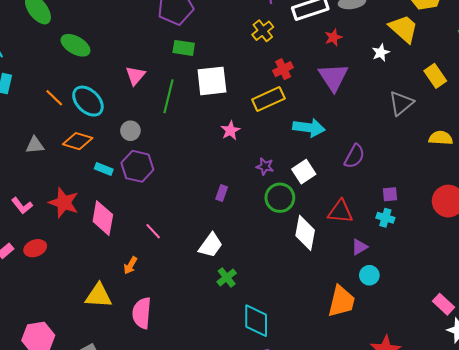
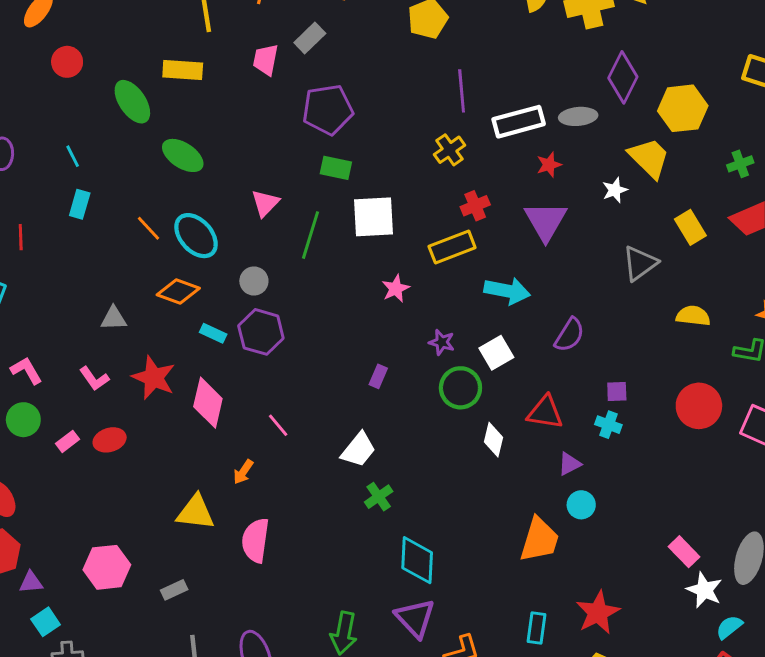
gray triangle: (35, 145) -> (114, 318), moved
white diamond: (305, 233) -> (494, 440), size x0.7

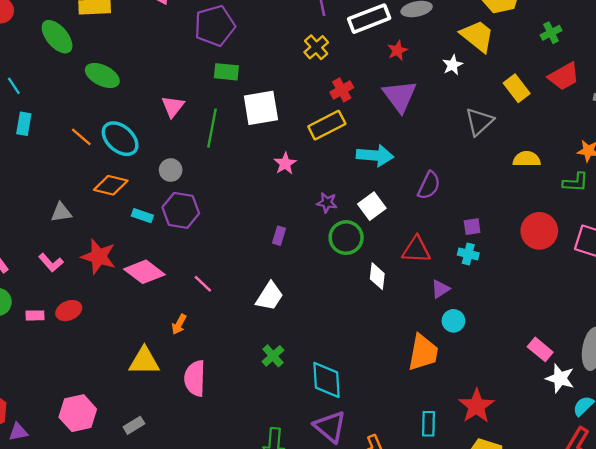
pink diamond: (208, 403) -> (144, 272), turned -60
pink rectangle: (68, 441) -> (35, 315), turned 42
green cross: (379, 497) -> (273, 356), moved

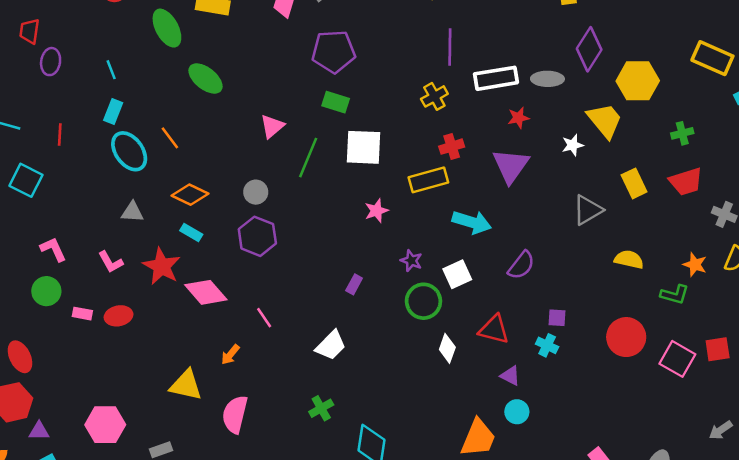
cyan ellipse: (120, 139) -> (129, 151), moved
cyan rectangle: (142, 216) -> (191, 233), moved
purple triangle: (440, 289) -> (510, 376), turned 48

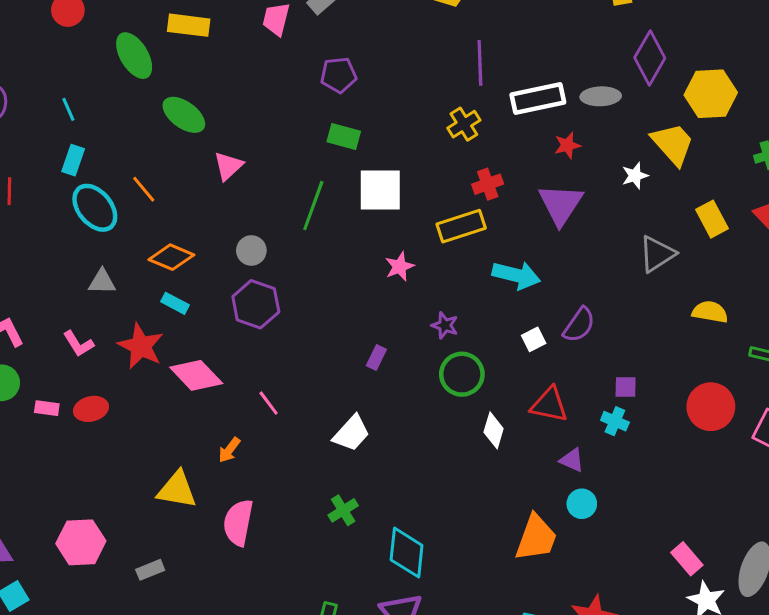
purple pentagon: (334, 52) -> (338, 75), size x0.7
pink triangle: (272, 126) -> (228, 166), moved
white square: (457, 274) -> (534, 339), moved, size x0.7

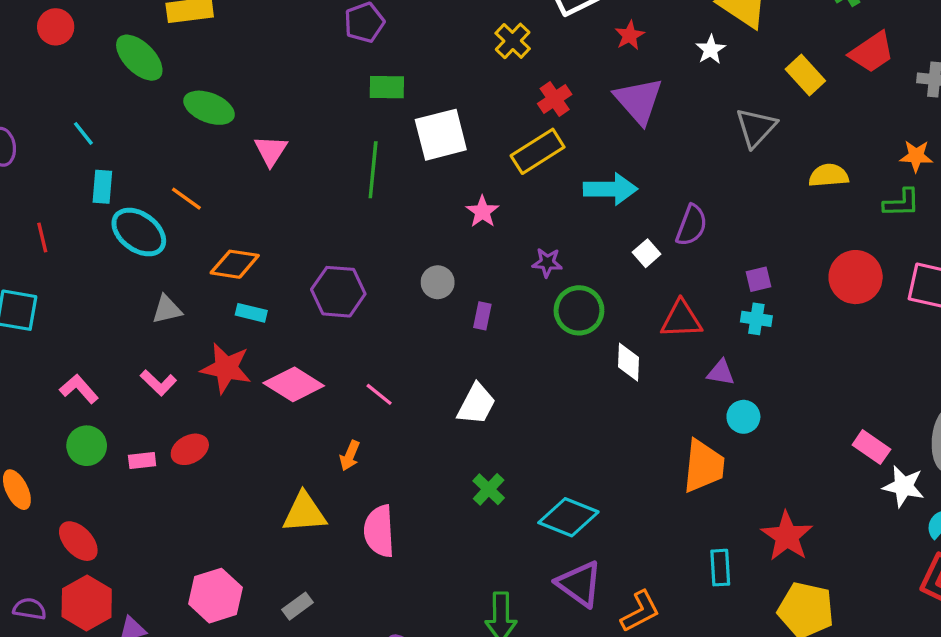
gray circle: (251, 250) -> (438, 282), moved
cyan diamond: (407, 553) -> (568, 517), turned -60

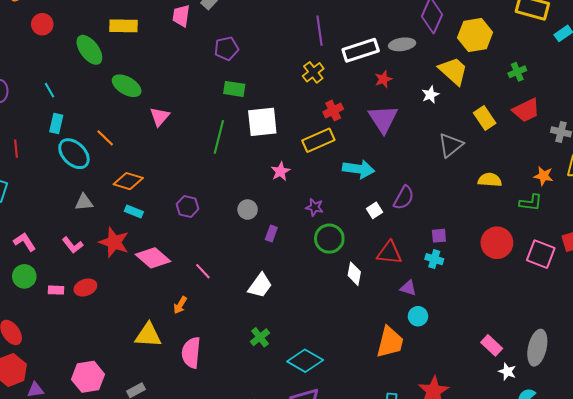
purple hexagon: (338, 292) -> (188, 207), size x0.7
white star: (904, 486) -> (507, 372), size x0.7

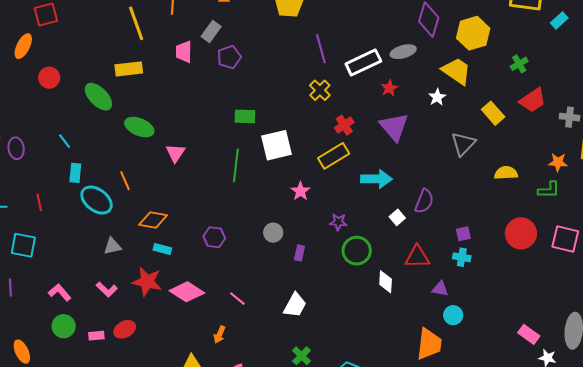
purple pentagon: (226, 48) -> (229, 57), moved
orange line: (105, 138) -> (125, 181), turned 30

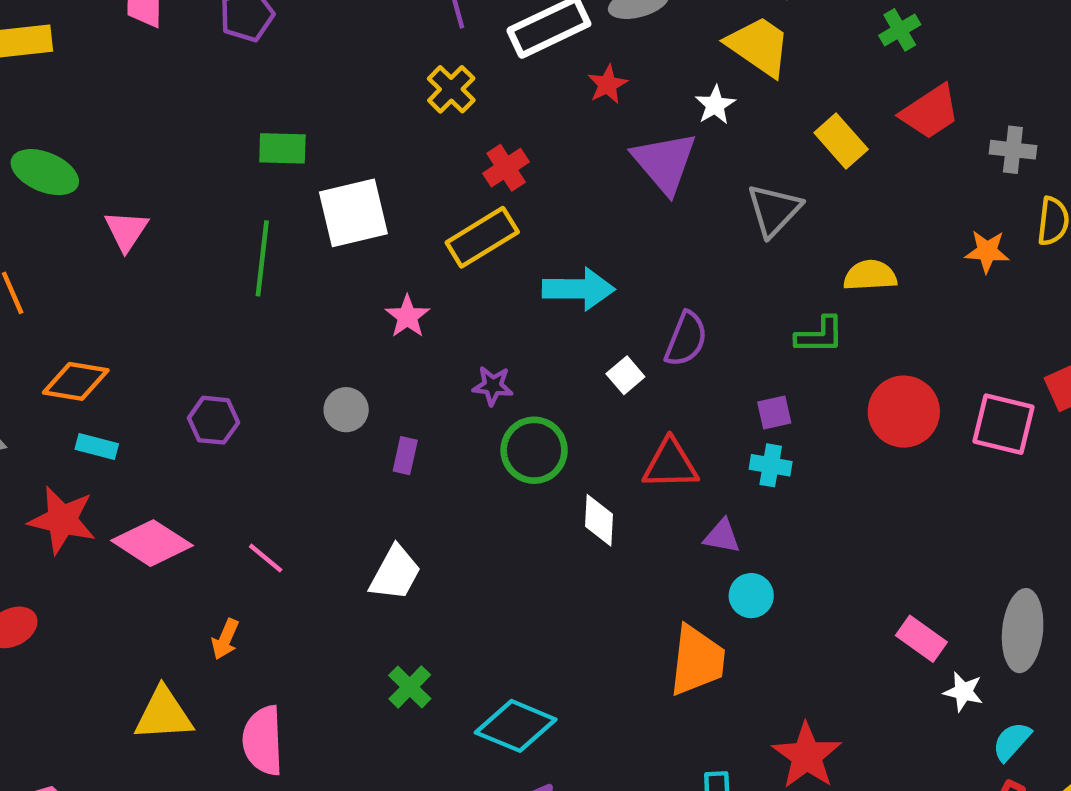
purple triangle: (394, 127) -> (665, 162), moved
green L-shape: (549, 190) -> (820, 335), moved

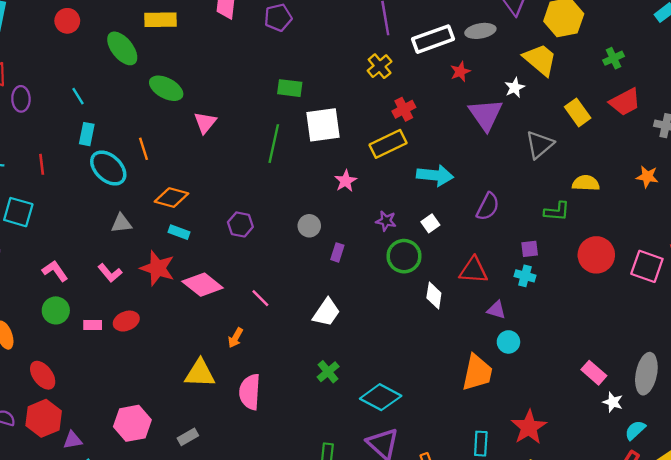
white square: (625, 375) -> (430, 223), moved

